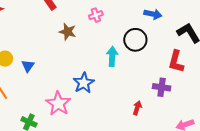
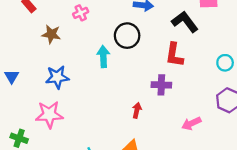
blue star: (84, 83) -> (57, 77), moved, turned 30
pink star: (58, 103) -> (49, 115), turned -30

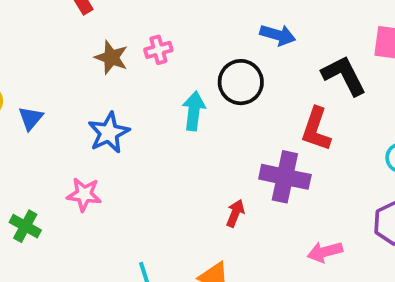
pink cross: (81, 13) -> (158, 50), moved
blue star: (57, 77) -> (109, 133), turned -30
purple cross: (161, 85) -> (285, 177), size x1.4
pink star: (49, 115) -> (84, 194), size x0.7

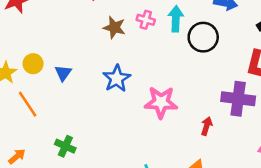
pink cross: (158, 50) -> (146, 20), turned 36
cyan arrow: (194, 111) -> (176, 19), moved
pink star: (84, 194) -> (161, 102), moved, size x1.4

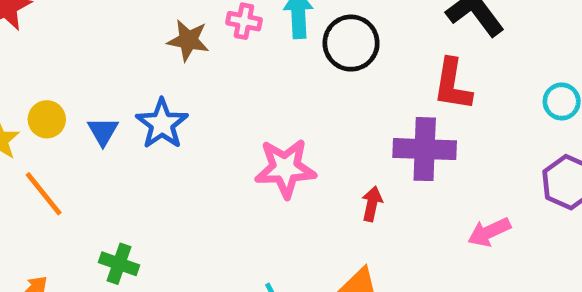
blue star: (117, 79) -> (162, 124), moved

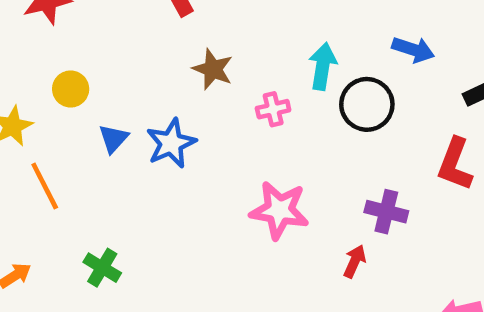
pink cross: (244, 21) -> (273, 109), moved, turned -36
yellow circle: (47, 119) -> (71, 89), moved
purple cross: (425, 149) -> (386, 212), moved, size x0.7

